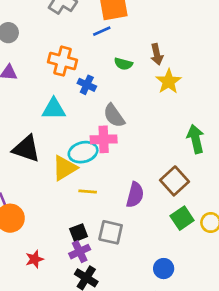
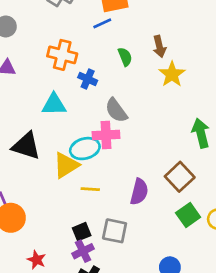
green semicircle: (123, 64) -> (125, 57), turned -126
red star: (34, 259) -> (37, 260), turned -30

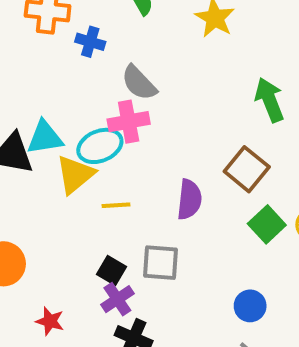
cyan triangle: (54, 104) -> (45, 137), moved
black square: (82, 232) -> (111, 271), turned -30

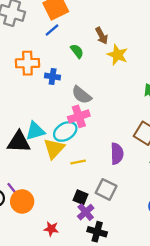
gray square: (161, 263) -> (106, 189), turned 30

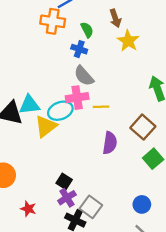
orange cross: (27, 63) -> (53, 21), moved
blue cross: (53, 76) -> (79, 49), moved
yellow line: (78, 162) -> (101, 107), moved
gray square: (106, 189) -> (91, 207), moved

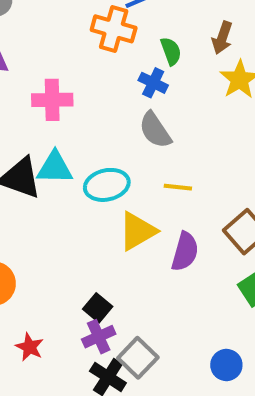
brown arrow: (115, 18) -> (222, 38), turned 30
pink cross: (77, 98) -> (52, 100), moved
yellow triangle: (46, 126) -> (138, 231), moved

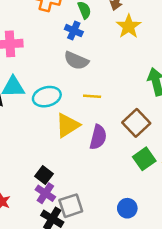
gray semicircle: (155, 130) -> (76, 61), turned -30
purple cross: (99, 337) -> (45, 193), turned -30
gray square: (138, 358) -> (71, 206), turned 30

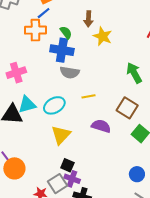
blue cross: (74, 31) -> (62, 50), size x1.6
yellow triangle: (67, 125) -> (61, 135), moved
purple semicircle: (98, 137) -> (101, 126), turned -72
gray square: (71, 206) -> (58, 184), moved

